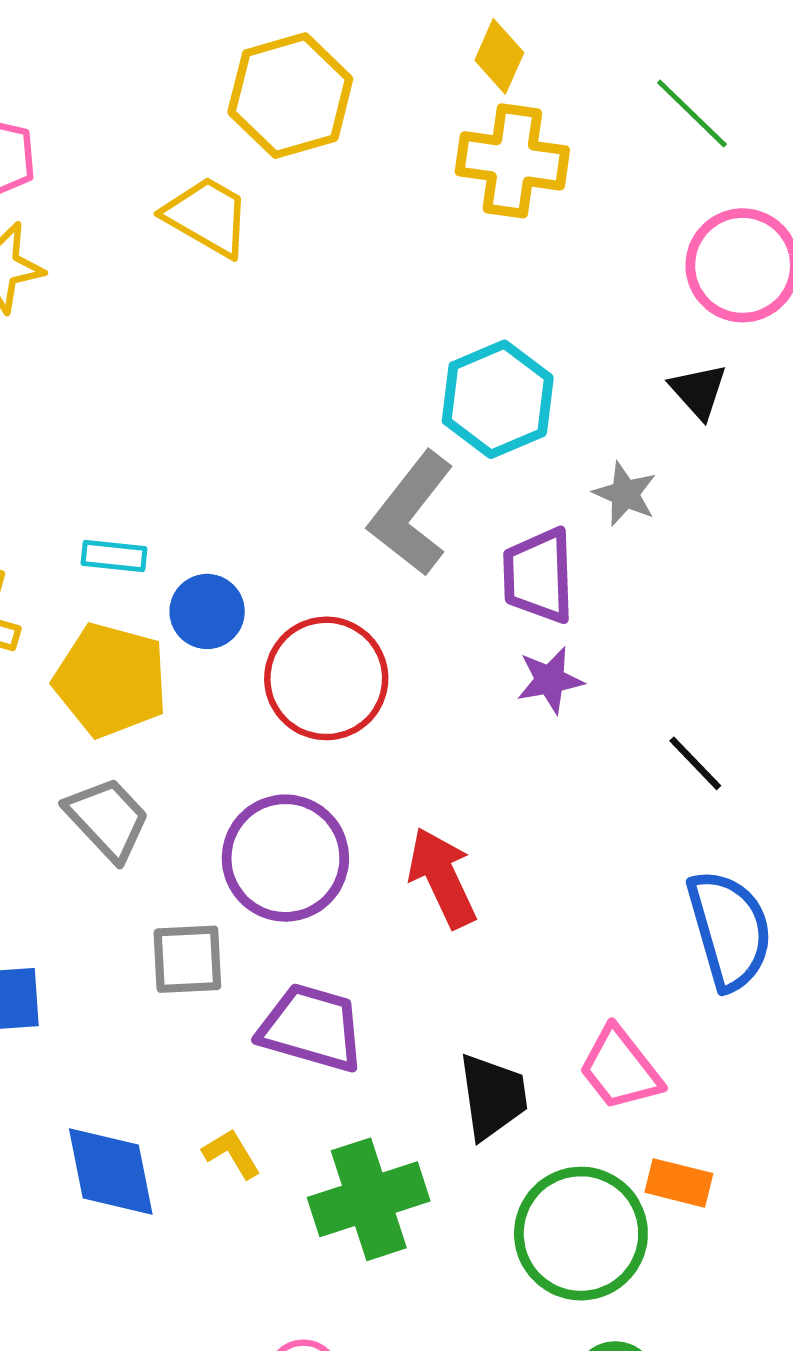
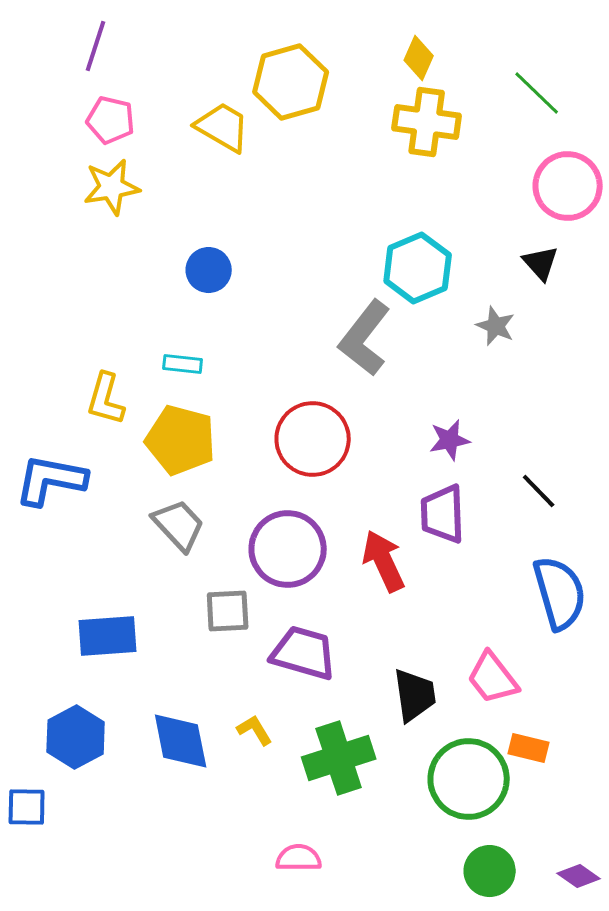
yellow trapezoid: (207, 216) -> (223, 127), moved
purple trapezoid: (538, 576) -> (443, 514), moved
blue circle: (207, 611) -> (209, 270), moved

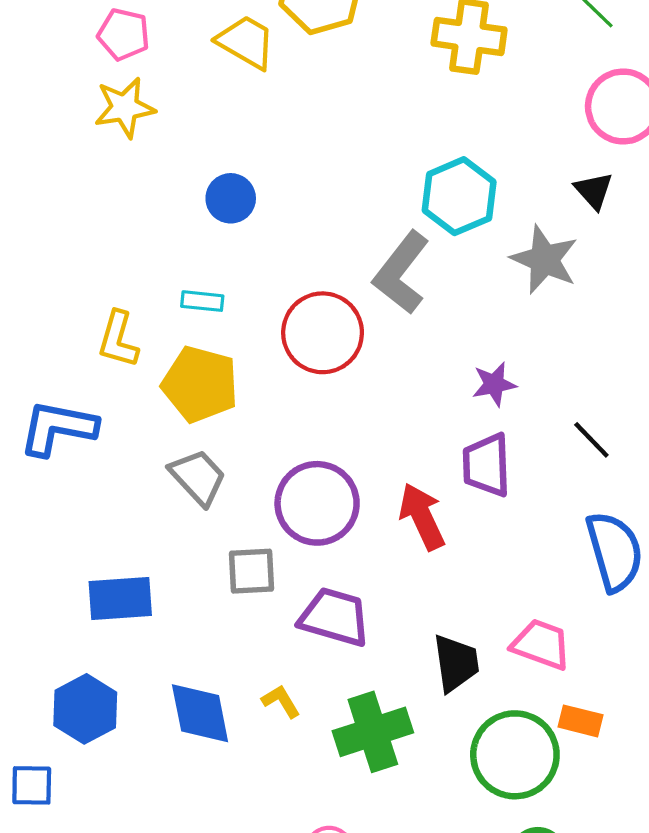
gray star: (496, 326) -> (544, 260), size x1.6
red circle: (313, 439) -> (323, 333), moved
pink trapezoid: (493, 678) -> (541, 644), turned 148

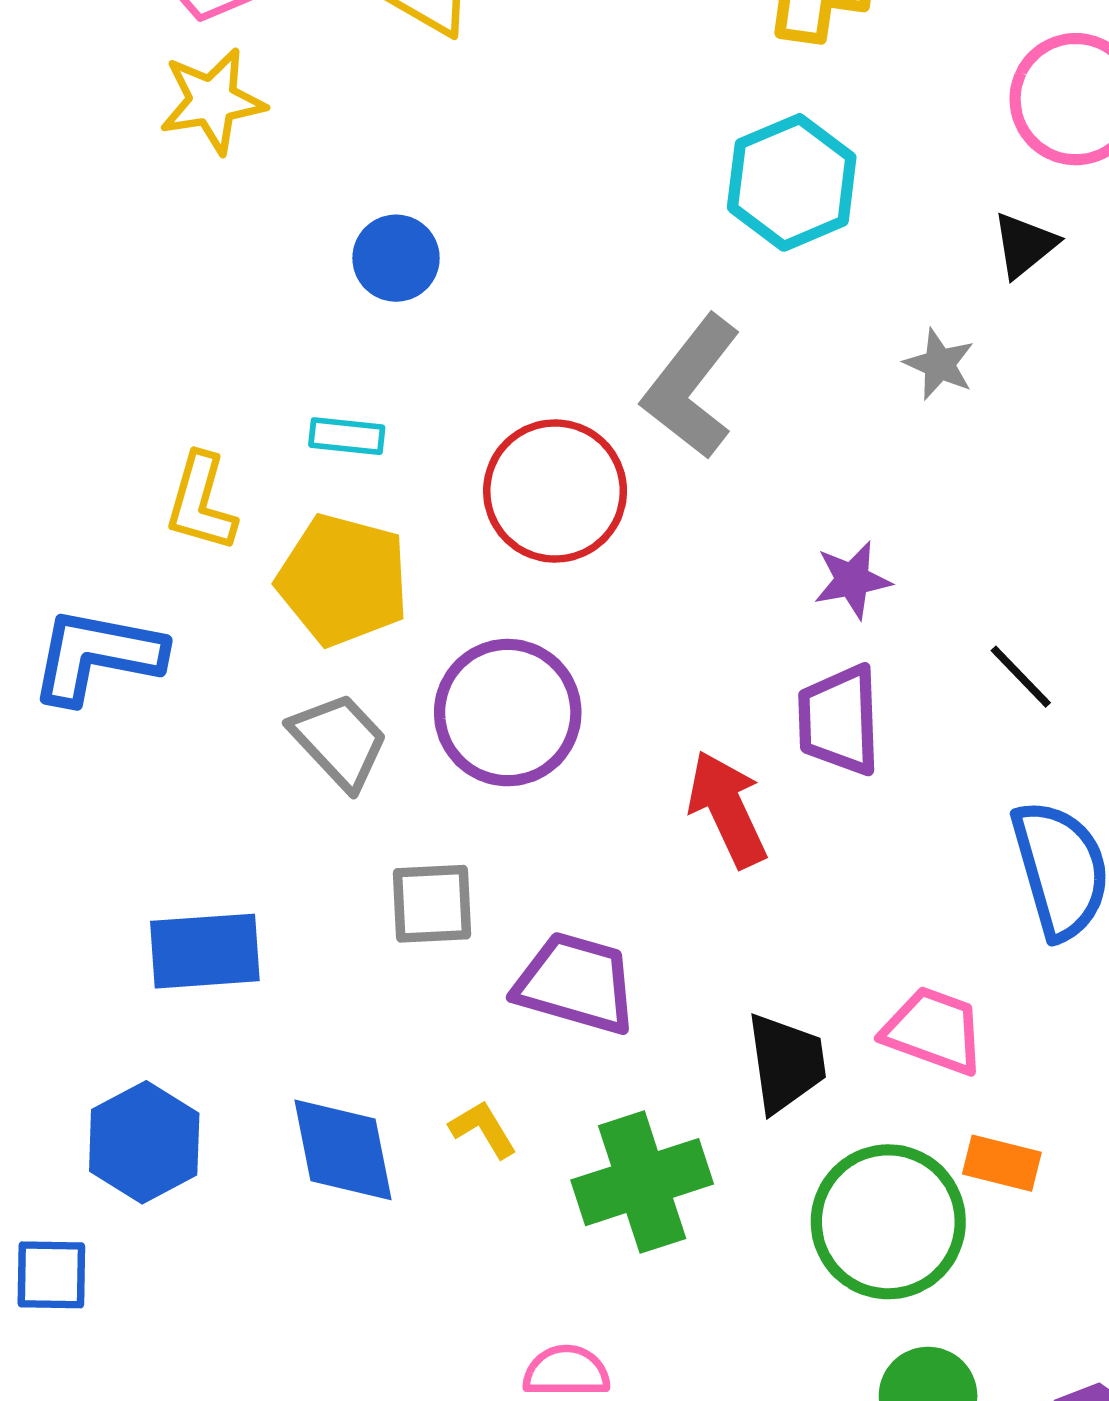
black triangle: (594, 191) -> (1025, 245), turned 33
cyan hexagon: (459, 196) -> (792, 182), moved
gray star: (544, 260) -> (939, 364), size x0.6
purple circle: (317, 503) -> (508, 713), moved

